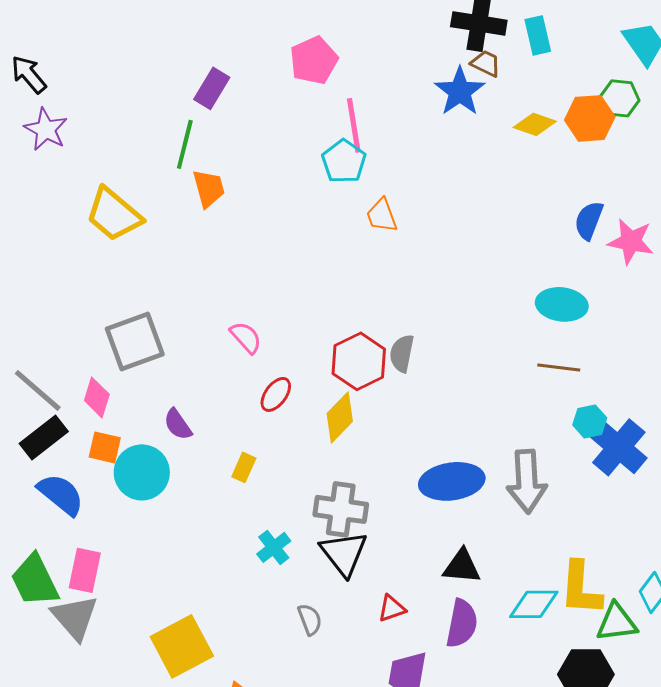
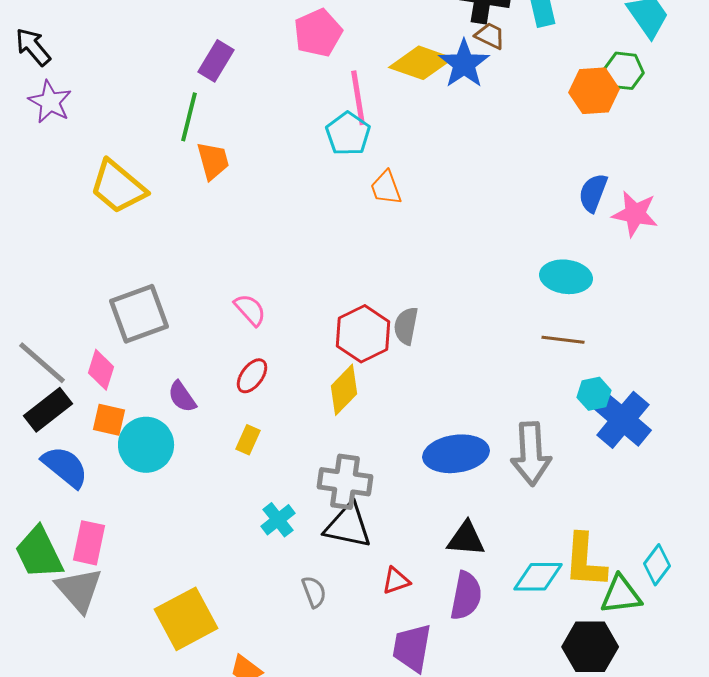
yellow diamond: (535, 124) -> (421, 63), moved, size x1.5
red ellipse: (276, 394) -> (252, 376), moved
black triangle: (344, 553) -> (348, 526), turned -40

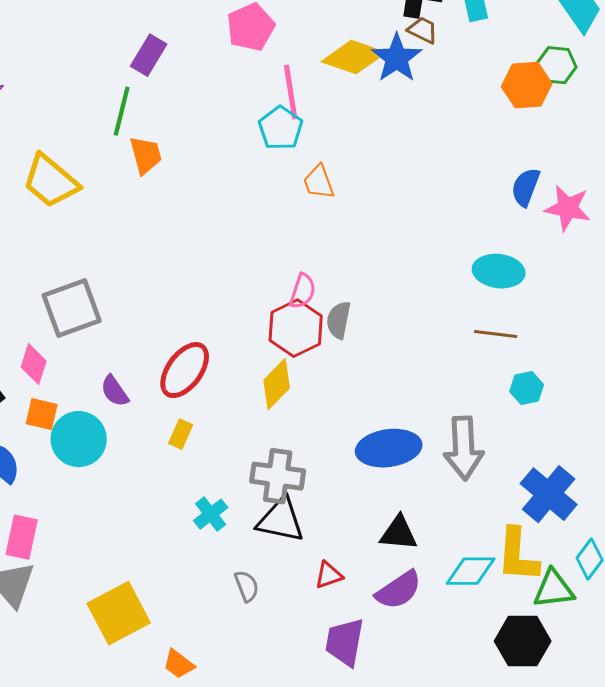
pink semicircle: (250, 310) -> (303, 291), moved, turned 60
red ellipse: (252, 376) -> (185, 370), size x1.6
blue cross: (623, 420) -> (549, 494), moved
purple semicircle: (466, 596) -> (399, 590), turned 45

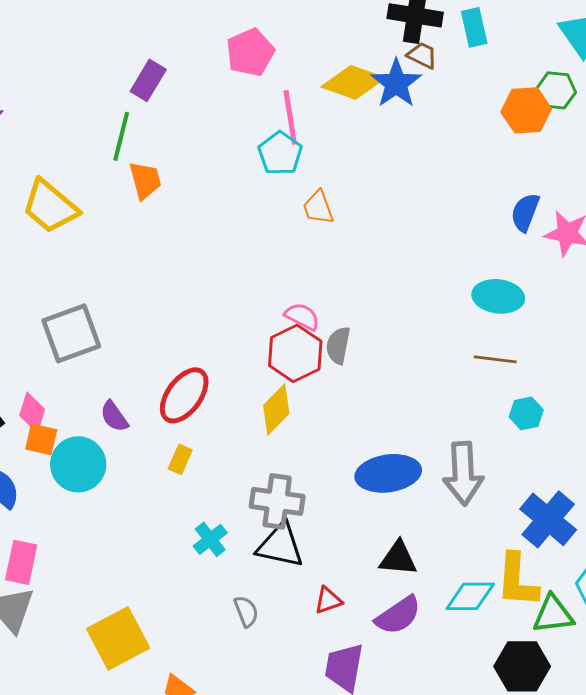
pink semicircle: (303, 291) -> (302, 316), turned -81
pink diamond: (34, 364) -> (32, 412), moved

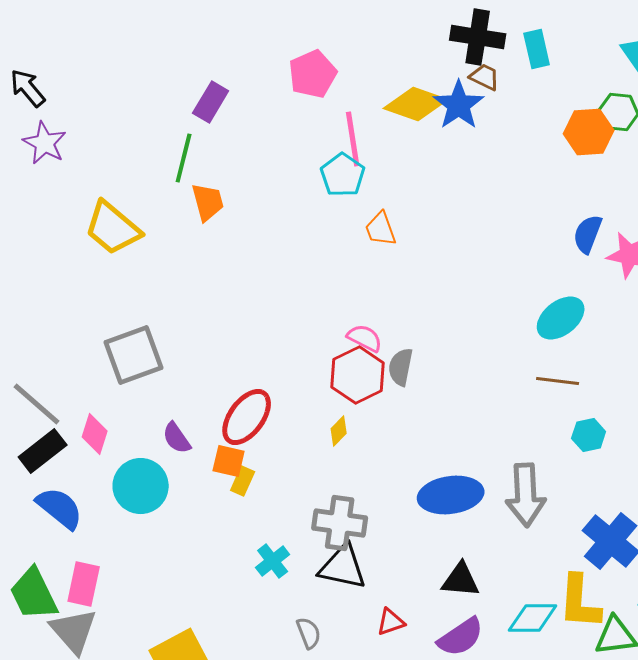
cyan ellipse: (498, 296) -> (561, 318), turned -45
yellow diamond: (276, 409) -> (339, 431), size x0.6
orange square: (41, 439) -> (229, 461), moved

